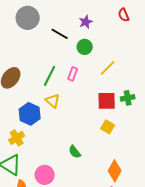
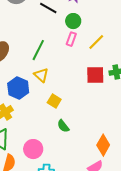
pink rectangle: (73, 74) -> (71, 39), moved
yellow square: (108, 127) -> (54, 101), moved

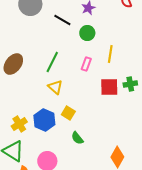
pink rectangle: (71, 39) -> (86, 64), moved
yellow line: (96, 42) -> (110, 54), turned -36
blue hexagon: (18, 88) -> (44, 120), moved

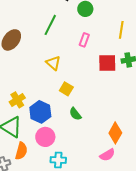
yellow line: (110, 54) -> (121, 30), moved
green line: (52, 62) -> (50, 25), moved
blue hexagon: (44, 120) -> (40, 112), moved

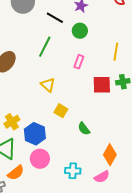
green semicircle: (75, 114) -> (84, 129), moved
orange semicircle: (21, 151) -> (16, 173), turned 36
cyan cross: (58, 160) -> (73, 171), moved

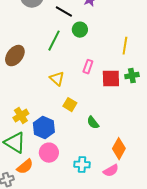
green circle: (80, 31) -> (80, 30), moved
pink rectangle: (79, 62) -> (88, 67), moved

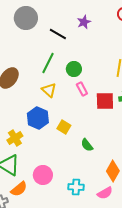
green circle: (80, 30) -> (74, 69), moved
pink rectangle: (88, 67) -> (82, 89), turned -48
yellow triangle: (57, 79) -> (49, 90), moved
blue hexagon: (44, 128) -> (38, 118), moved

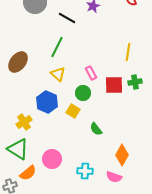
green circle: (74, 69) -> (83, 93), moved
pink semicircle: (105, 193) -> (114, 177), turned 49

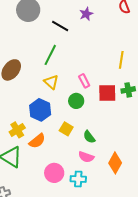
yellow square: (73, 111) -> (66, 129), moved
pink circle: (52, 159) -> (54, 173), moved
orange semicircle: (28, 173) -> (37, 141), moved
pink semicircle: (114, 177) -> (86, 157), moved

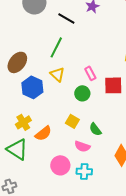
blue hexagon: (40, 110) -> (32, 87), moved
pink semicircle: (86, 157) -> (82, 146), moved

